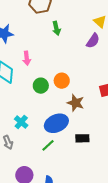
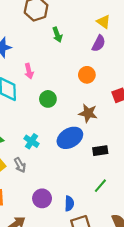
orange circle: (62, 81) -> (87, 75), moved
green line: (48, 145) -> (100, 186), moved

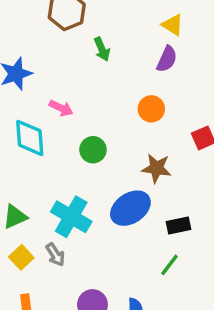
pink arrow: (29, 71) -> (61, 108), turned -48
cyan cross: (32, 141) -> (71, 217), size x1.6
green line: (100, 186) -> (170, 265), moved

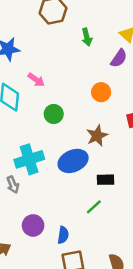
green arrow: (102, 49) -> (87, 37), moved
brown star: (156, 168) -> (97, 136), turned 30
cyan cross: (71, 217) -> (29, 159), turned 32

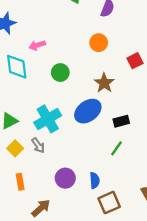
pink arrow: (36, 80) -> (37, 45), turned 140

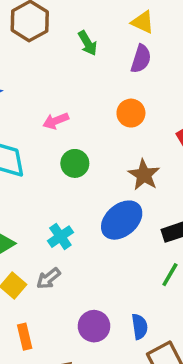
pink arrow: (37, 45) -> (56, 121), moved
cyan cross: (48, 119) -> (60, 237), size x0.6
gray arrow: (38, 145) -> (49, 278), turned 91

